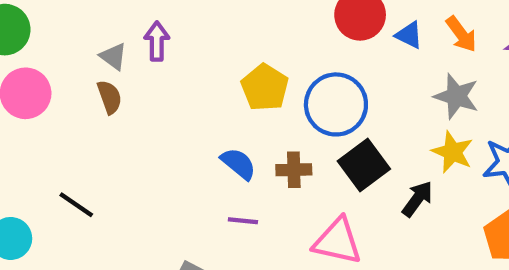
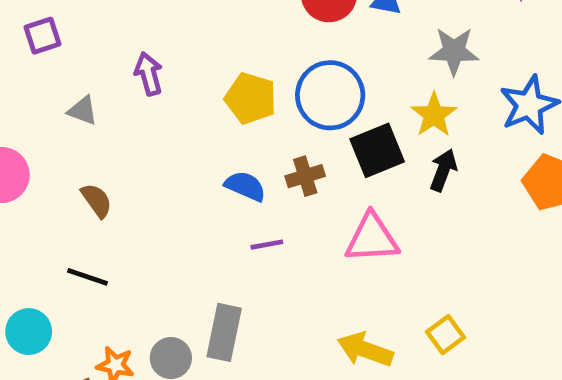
purple arrow: (157, 41) -> (149, 74), moved
brown semicircle: (110, 97) -> (97, 200), moved
yellow star: (452, 152) -> (434, 115), moved, turned 30
black square: (364, 165) -> (377, 150), turned 30

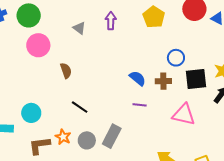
blue circle: (330, 95) -> (176, 58), moved, size x0.6
yellow pentagon: (251, 98) -> (154, 17), moved
brown semicircle: (97, 200) -> (66, 71), moved
black line: (88, 277) -> (80, 107), moved

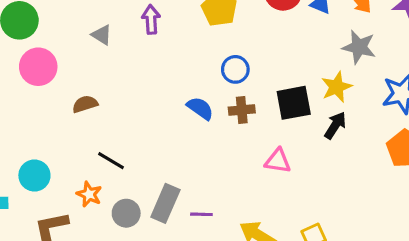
blue circle: (176, 58) -> (235, 69), moved
brown semicircle: (66, 71) -> (85, 104), turned -84
purple line: (140, 105) -> (201, 214), moved
pink triangle: (184, 114) -> (278, 161), size x0.7
orange star: (63, 137) -> (89, 194), moved

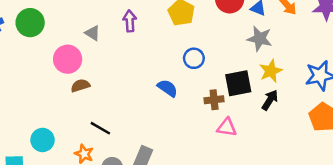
gray star: (359, 47) -> (260, 39), moved
pink circle: (38, 67) -> (68, 59), moved
brown cross: (242, 110) -> (214, 100), moved

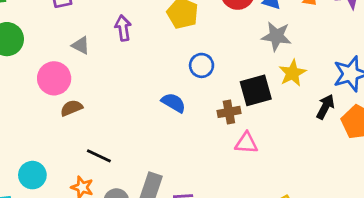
black arrow: (270, 100) -> (325, 107), moved

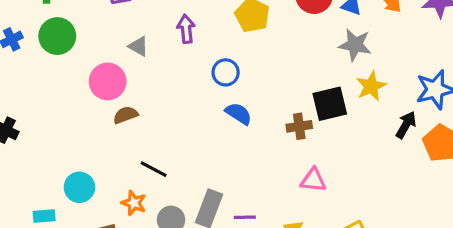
blue circle: (202, 65) -> (226, 72), moved
pink triangle: (246, 143) -> (313, 180), moved

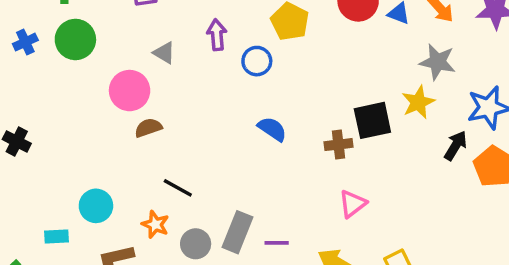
gray star: (355, 45) -> (438, 62), moved
blue circle: (226, 72) -> (257, 61), moved
pink triangle: (313, 180) -> (353, 204), turned -44

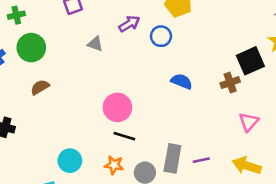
purple arrow: (217, 35) -> (129, 24), turned 75
pink circle: (130, 91) -> (117, 107), moved
brown semicircle: (148, 128) -> (40, 87), moved

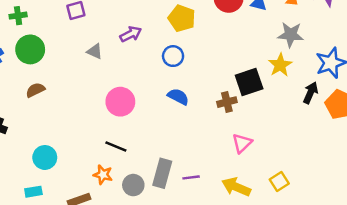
blue circle: (161, 36) -> (173, 56), moved
pink circle: (117, 107) -> (120, 102), moved
cyan circle: (70, 161) -> (45, 157), moved

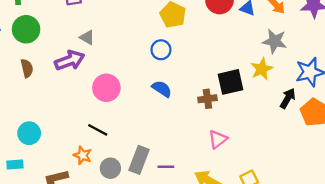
purple arrow: (131, 34) -> (70, 60), moved, size x1.4
brown semicircle: (35, 90) -> (27, 68), turned 96

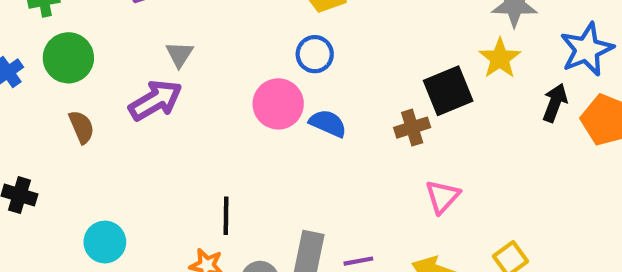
gray triangle: (87, 38) -> (180, 54), turned 42
pink circle: (106, 88) -> (278, 104), moved
black line: (98, 130) -> (226, 216), turned 72

